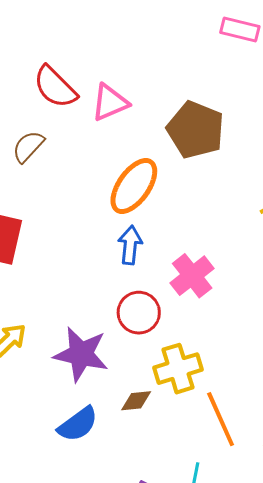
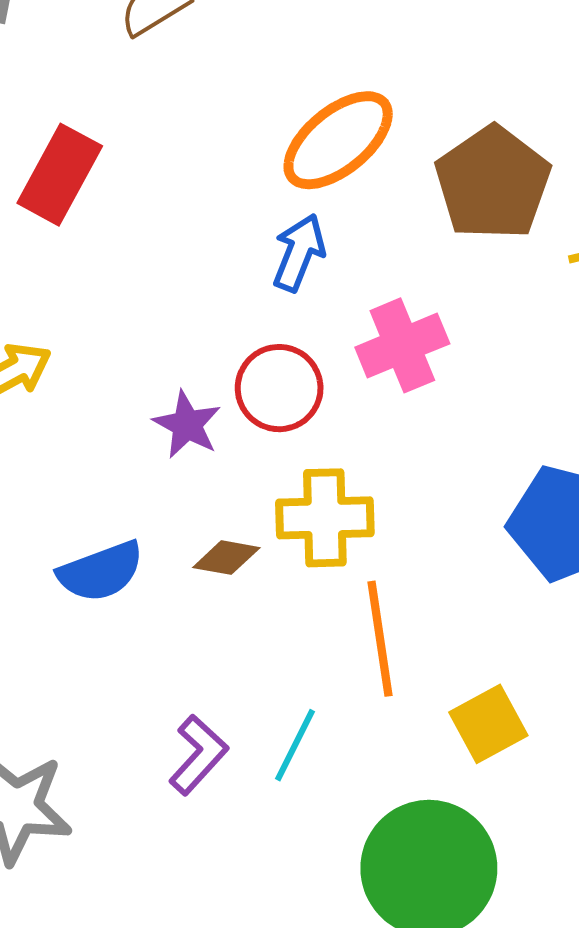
brown pentagon: (196, 130) -> (493, 183), moved
purple star: (81, 354) -> (187, 425), moved, size x0.6

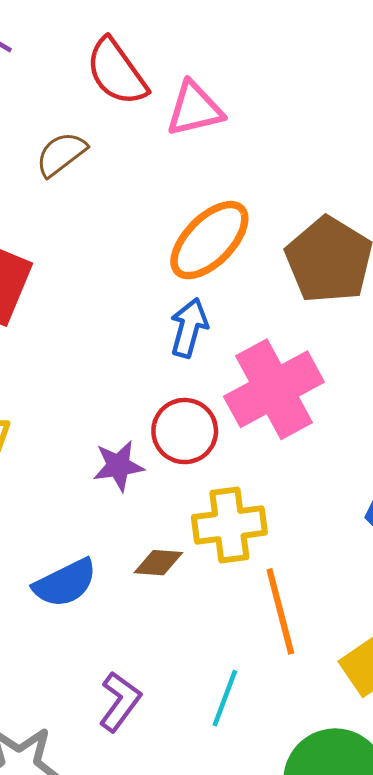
pink cross: (402, 345) -> (274, 389), size x1.4
purple star: (187, 425) -> (118, 466), turned -30
purple L-shape: (198, 755) -> (120, 702), moved

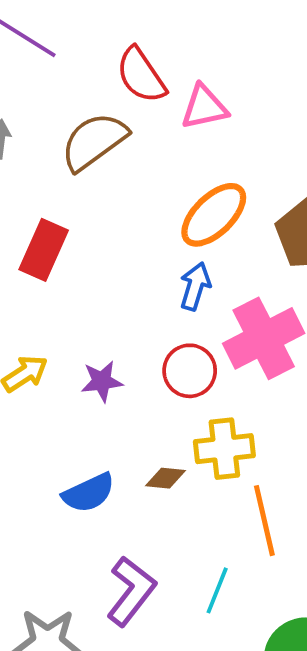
brown semicircle: (61, 154) -> (94, 141), size x1.6
purple star: (118, 466) -> (102, 381), moved
purple L-shape: (120, 702) -> (131, 591), size x1.4

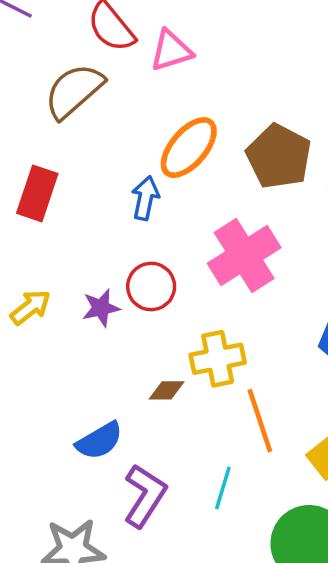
blue arrow: (195, 286) -> (145, 198), moved
red circle: (190, 371) -> (151, 286), moved
blue semicircle: (89, 493) -> (99, 441), moved

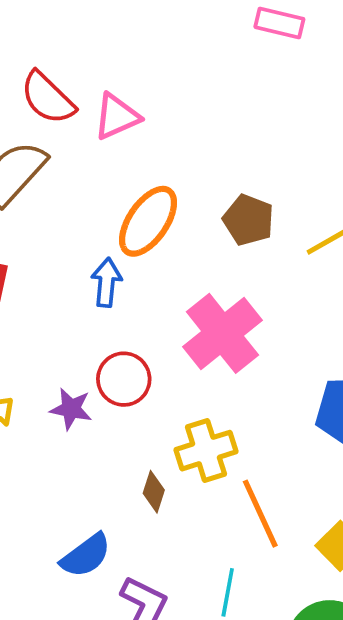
brown pentagon: (279, 156) -> (248, 220), size x0.7
purple star: (101, 308) -> (71, 409), turned 30
brown diamond: (167, 390) -> (154, 492), turned -66

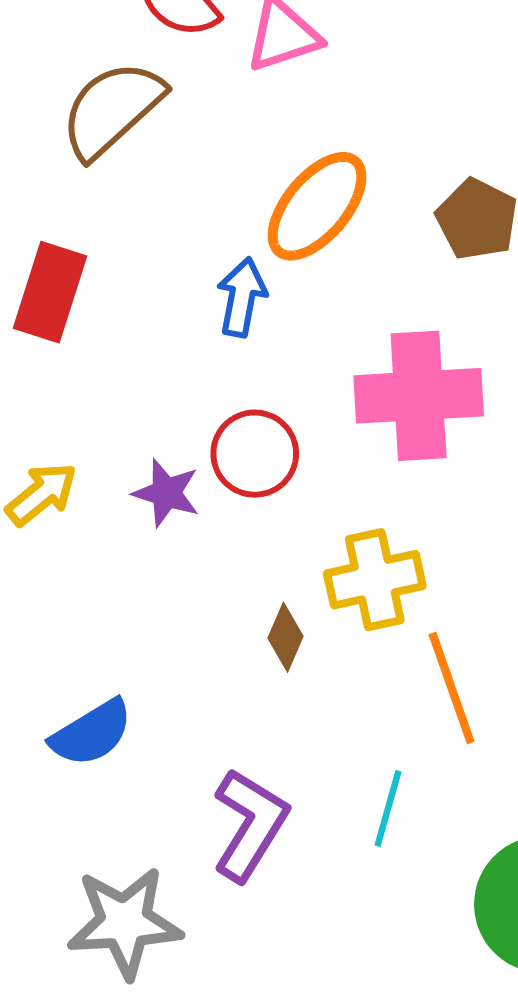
pink cross: (222, 333) -> (419, 396), turned 30
blue semicircle: (86, 556) -> (92, 733), moved

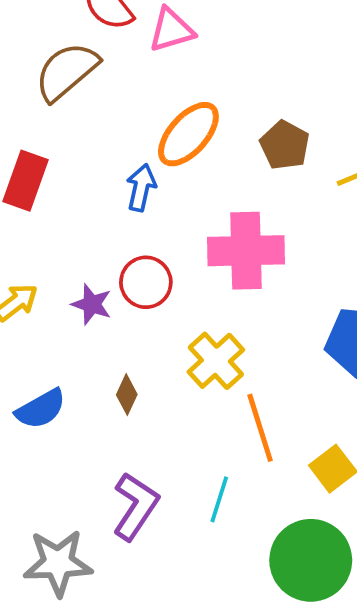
yellow cross: (375, 580) -> (216, 361), turned -32
brown diamond: (285, 637) -> (127, 395), moved
blue semicircle: (92, 733) -> (41, 409), moved

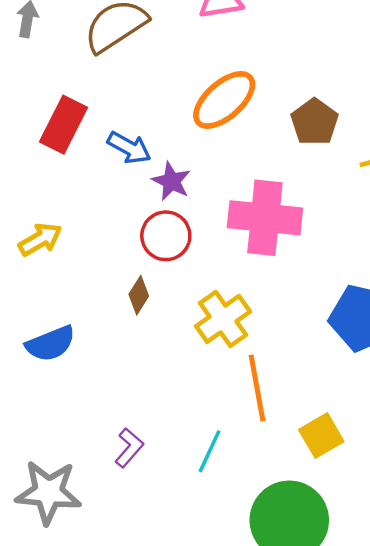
blue arrow: (141, 188) -> (129, 148), moved, turned 99
purple star: (92, 304) -> (171, 181), moved
brown diamond: (127, 395) -> (139, 295), moved
purple L-shape: (136, 506) -> (129, 448), size x0.6

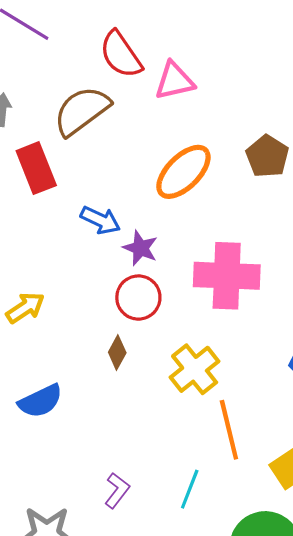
brown pentagon: (315, 122) -> (267, 156), moved
red rectangle: (63, 125) -> (36, 168), moved, turned -45

